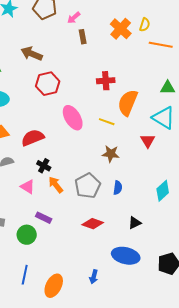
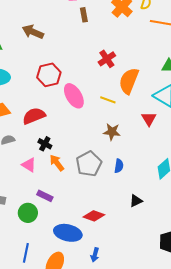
red cross: (106, 81) -> (107, 59), turned -30
red hexagon: (48, 84) -> (49, 75), moved
red diamond: (93, 224) -> (94, 216), moved
blue ellipse: (126, 256) -> (68, 233), moved

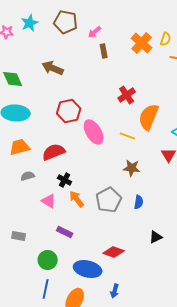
green circle: (28, 213) -> (48, 260), moved

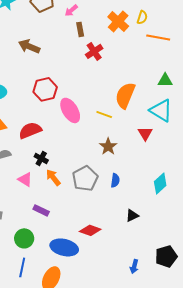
red cross: (127, 95) -> (94, 51), moved
brown star: (132, 168) -> (108, 146), turned 30
blue arrow: (115, 291) -> (134, 266), moved

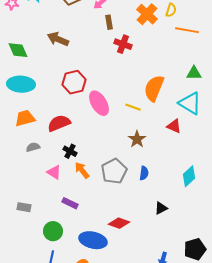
red cross: (94, 51) -> (123, 44), turned -36
red triangle: (145, 133) -> (174, 126), turned -35

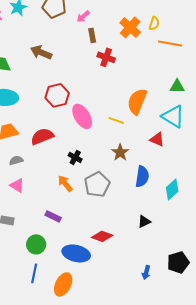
black cross: (70, 151) -> (75, 157), moved
pink triangle: (54, 172) -> (17, 185), moved
blue semicircle: (144, 173) -> (142, 176), moved, size x1.5

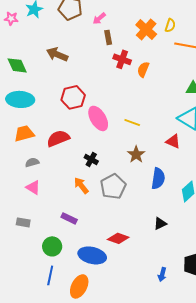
orange semicircle: (137, 101) -> (143, 69), moved, size x0.6

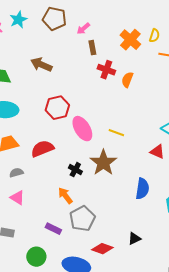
brown star: (136, 154) -> (103, 163), moved, size x1.5
gray pentagon: (113, 186) -> (82, 219), moved
black triangle: (160, 223) -> (134, 239), moved

